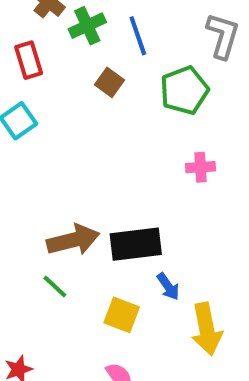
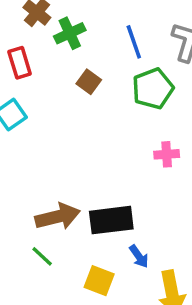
blue line: (138, 36) -> (134, 42), moved

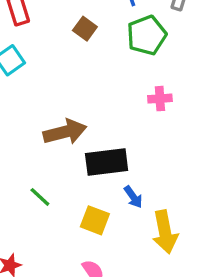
brown arrow: (58, 217) -> (65, 132), moved

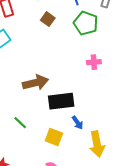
green pentagon: (147, 35) -> (86, 23), turned -30

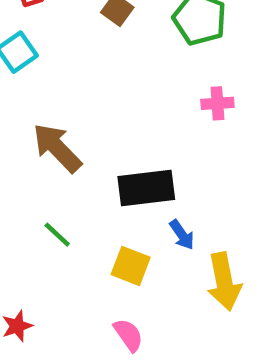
brown arrow: (35, 83) -> (57, 148), moved, turned -120

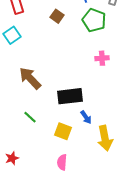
pink semicircle: (128, 335) -> (62, 162), turned -140

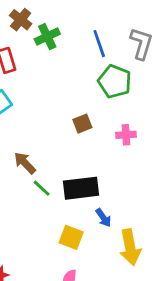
brown square: (57, 16) -> (82, 124), moved, turned 32
brown arrow: (30, 78) -> (25, 163), size x0.7
green line: (30, 117) -> (42, 188), moved

